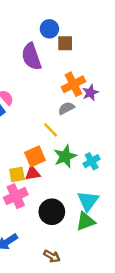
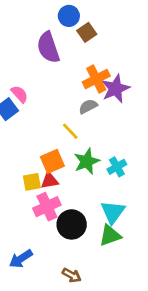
brown square: (65, 43) -> (87, 32), turned -35
purple star: (90, 93) -> (116, 89), size x1.5
pink cross: (16, 196) -> (47, 207), moved

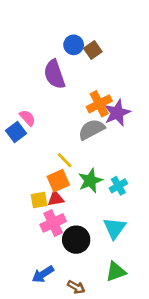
brown square: (87, 32) -> (93, 50), moved
gray semicircle: (88, 106) -> (92, 129), size x1.5
yellow line: (70, 131) -> (65, 160), moved
green triangle: (110, 235) -> (116, 272), moved
blue arrow: (21, 259) -> (43, 274), moved

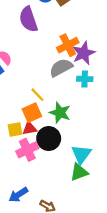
green star: (90, 181) -> (60, 113), turned -30
cyan cross: (118, 186) -> (85, 79), moved, turned 32
black circle: (76, 240) -> (49, 139), moved
green triangle: (116, 272) -> (79, 172), moved

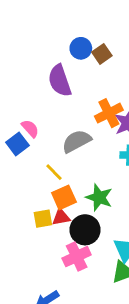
gray semicircle: (61, 68) -> (77, 141), moved
yellow line: (37, 95) -> (54, 172), moved
pink cross: (27, 150) -> (77, 257), moved

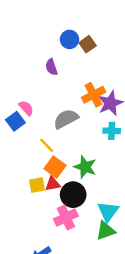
purple semicircle: (60, 81) -> (51, 67), size x0.6
orange square: (64, 197) -> (55, 167), turned -30

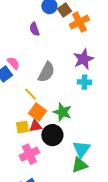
orange cross: (94, 95) -> (79, 22), moved
gray semicircle: (66, 119) -> (46, 72), turned 145
pink cross: (66, 218) -> (29, 154), moved

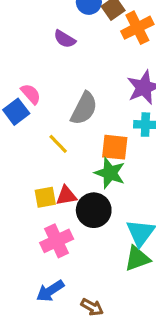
purple semicircle: (34, 29) -> (65, 39), turned -40
orange square: (37, 112) -> (115, 147), moved, turned -30

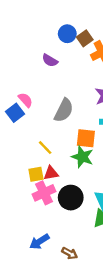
yellow line: (58, 144) -> (45, 148), moved
black circle: (94, 210) -> (71, 198), moved
pink cross: (57, 241) -> (44, 193), moved

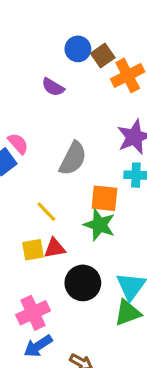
pink cross: (44, 193) -> (33, 313), moved

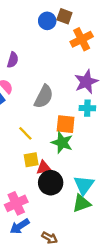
brown square: (103, 56) -> (64, 16), moved, turned -35
purple semicircle: (53, 87) -> (13, 60), moved, turned -105
red triangle: (55, 248) -> (44, 168), moved
yellow square: (33, 250) -> (31, 160), moved

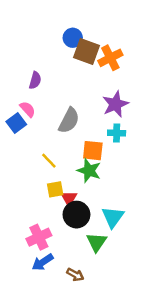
brown square: (64, 16) -> (87, 52), moved, size x1.5
red triangle: (44, 168) -> (69, 198), turned -49
green triangle: (82, 203) -> (97, 242), moved, turned -36

